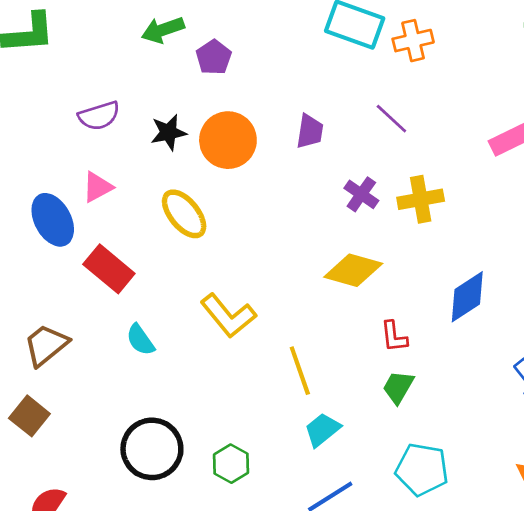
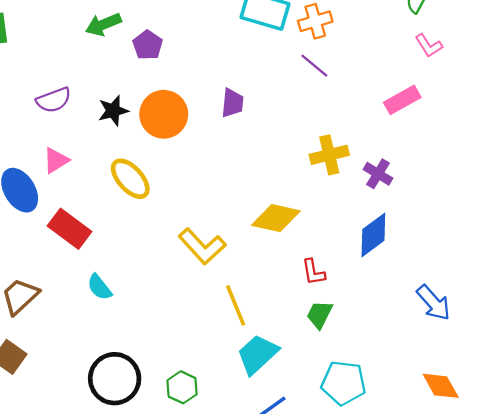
purple line: (391, 119) -> (314, 66), moved
purple cross: (361, 194) -> (378, 174), moved
yellow L-shape: (228, 316) -> (202, 246), moved
cyan trapezoid: (322, 430) -> (258, 354), size x1.4

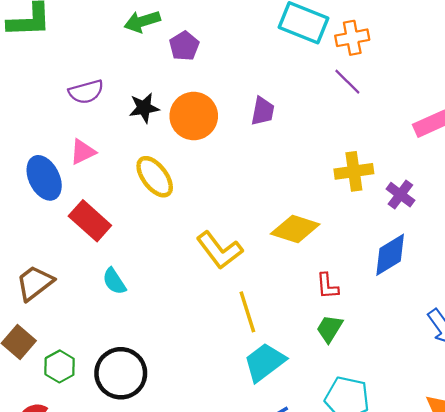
green hexagon: (182, 387) -> (60, 366), moved

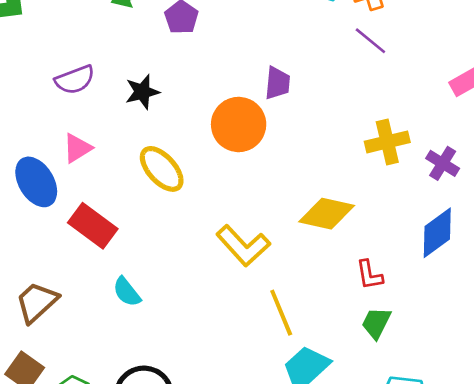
orange circle: (194, 116) -> (239, 124), moved

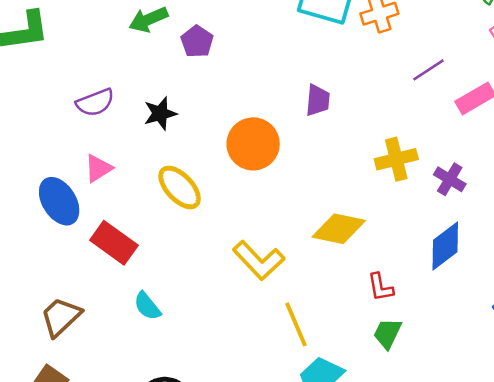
purple line: (370, 41) -> (428, 70), moved, turned -72
purple trapezoid: (277, 83) -> (318, 100), moved

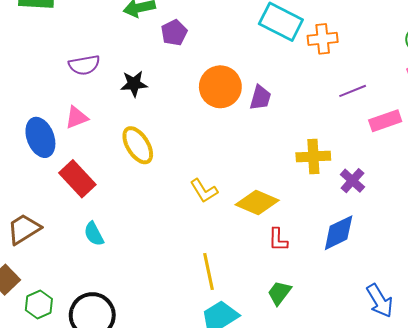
orange circle: (253, 144) -> (220, 87), moved
yellow L-shape: (259, 260) -> (204, 191), moved, size x0.7
red L-shape: (380, 287) -> (278, 240), moved

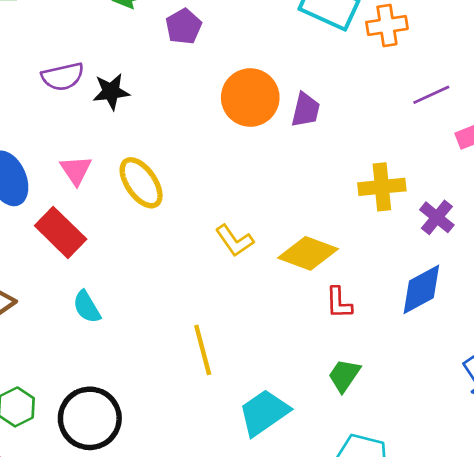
black star: (134, 84) -> (111, 92), moved
pink triangle: (76, 118) -> (76, 170), moved, turned -40
yellow line: (208, 271) -> (203, 350), moved

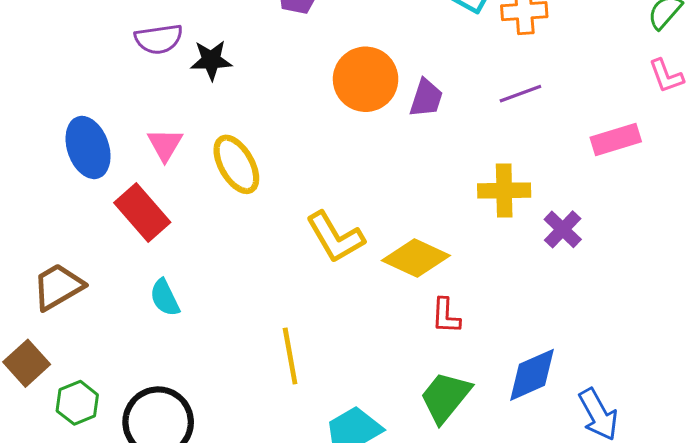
purple line: (431, 95) -> (520, 94), moved
yellow L-shape: (234, 241) -> (335, 237), size x1.4
blue diamond: (421, 289) -> (532, 375), moved
green trapezoid: (344, 375) -> (445, 397), size x1.4

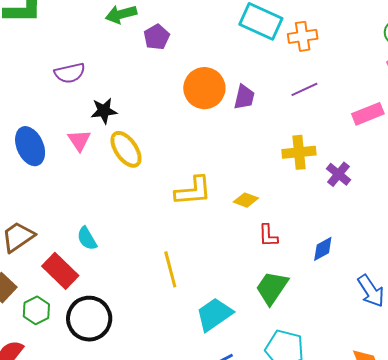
black star: (211, 60) -> (104, 111), moved
red rectangle: (142, 213) -> (60, 271), moved
yellow L-shape: (335, 237) -> (193, 191), turned -60
yellow diamond: (416, 258) -> (246, 200), size x0.6
blue diamond: (532, 375) -> (323, 249), moved, size x0.7

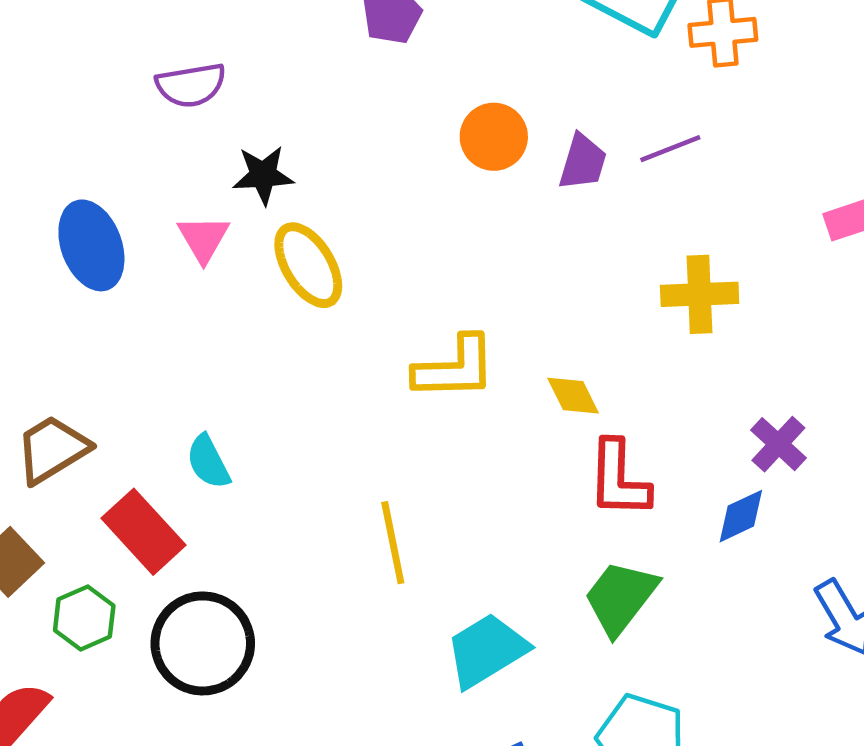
orange circle: (204, 88) -> (494, 137), size x0.7
purple line: (304, 89) -> (670, 149), moved
purple cross: (338, 174) -> (778, 444), moved
yellow diamond: (246, 200) -> (573, 396), turned 40
red L-shape: (268, 236) -> (619, 479), size x1.5

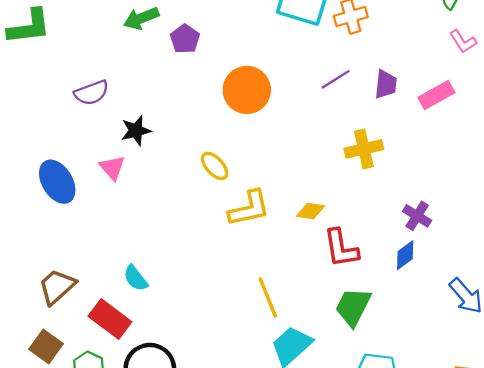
orange circle: (494, 137) -> (247, 90), size x1.4
purple trapezoid: (583, 162) -> (386, 84), moved
yellow ellipse: (308, 265) -> (215, 166), moved, size x0.7
yellow diamond: (573, 396) -> (311, 211), turned -44
yellow line: (393, 543) -> (268, 297), moved

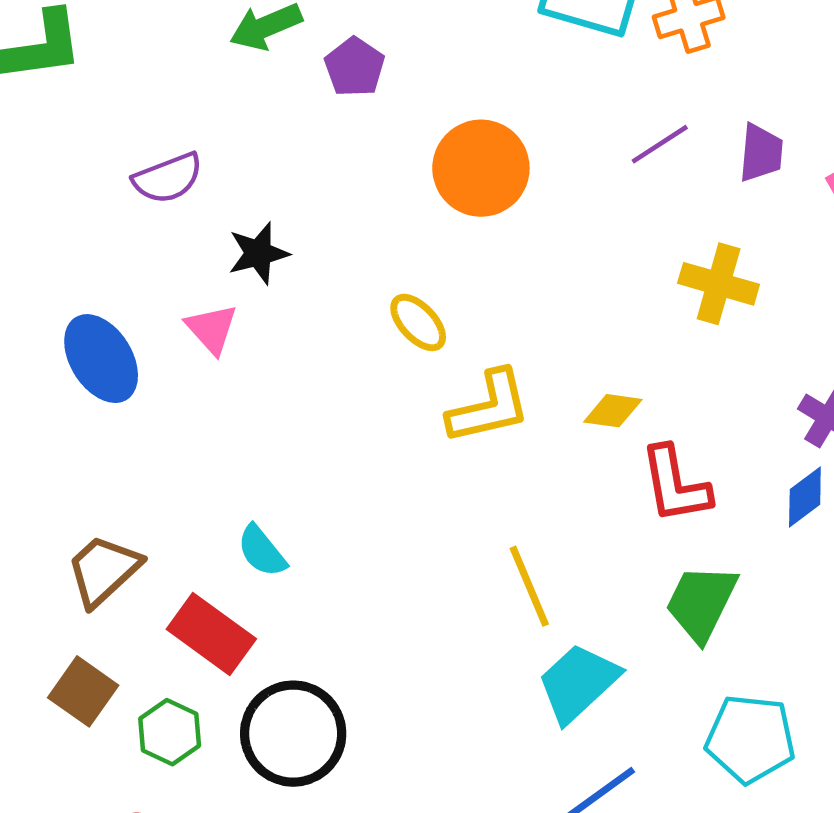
yellow cross: (364, 149) -> (719, 284), turned 30

